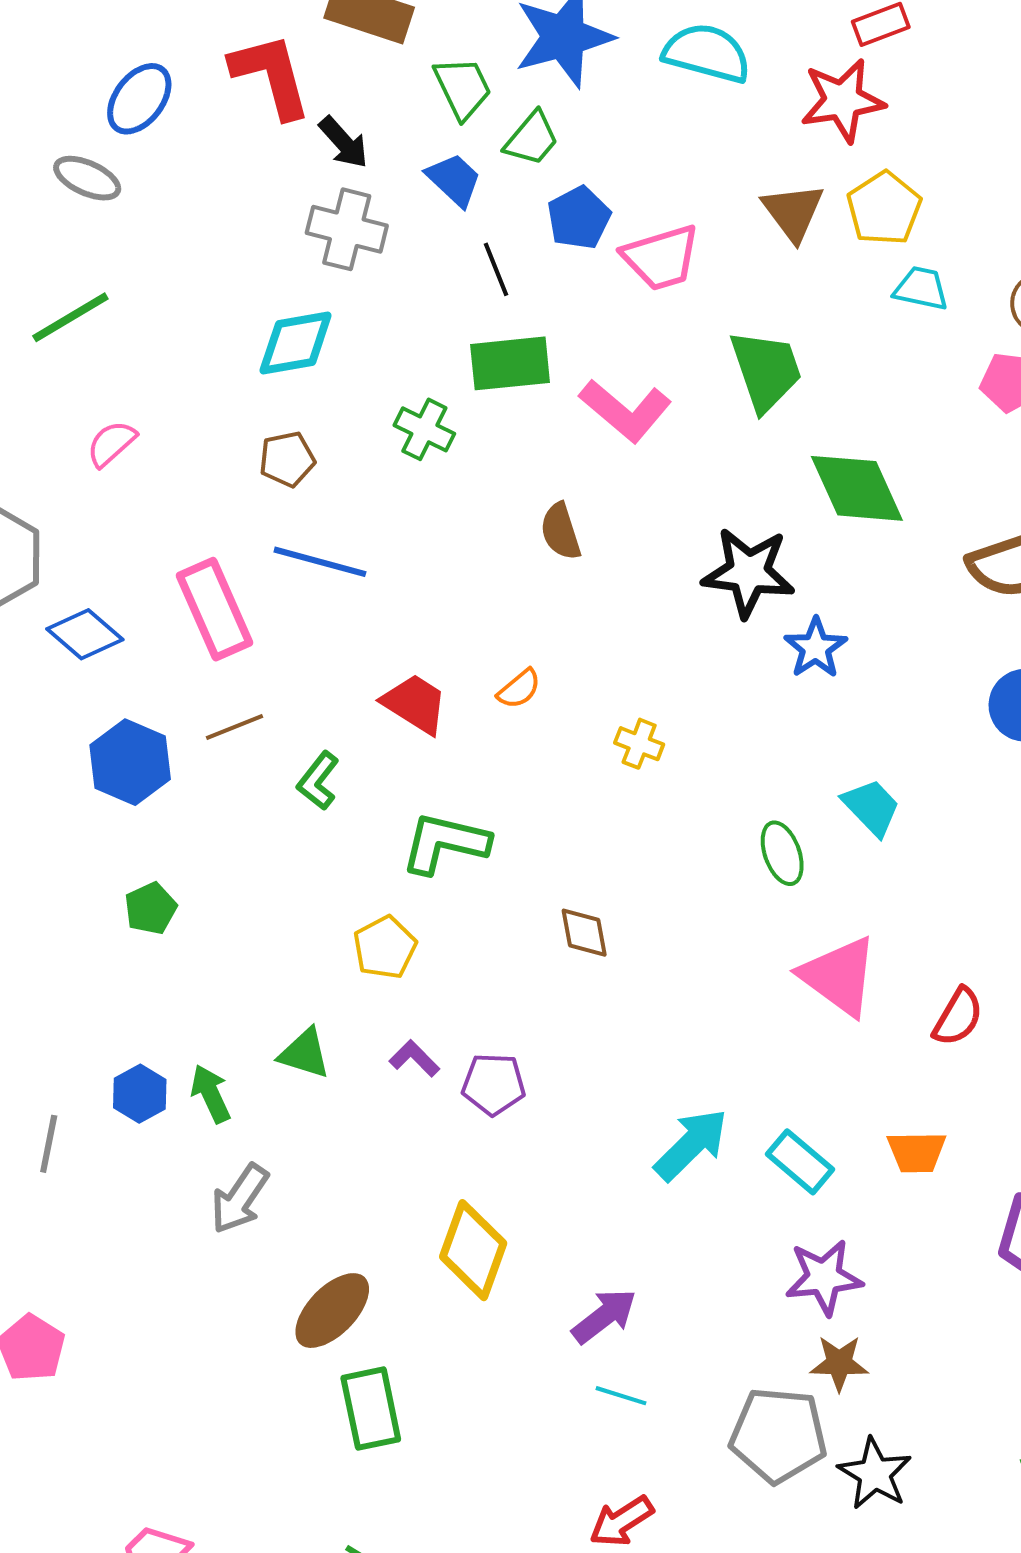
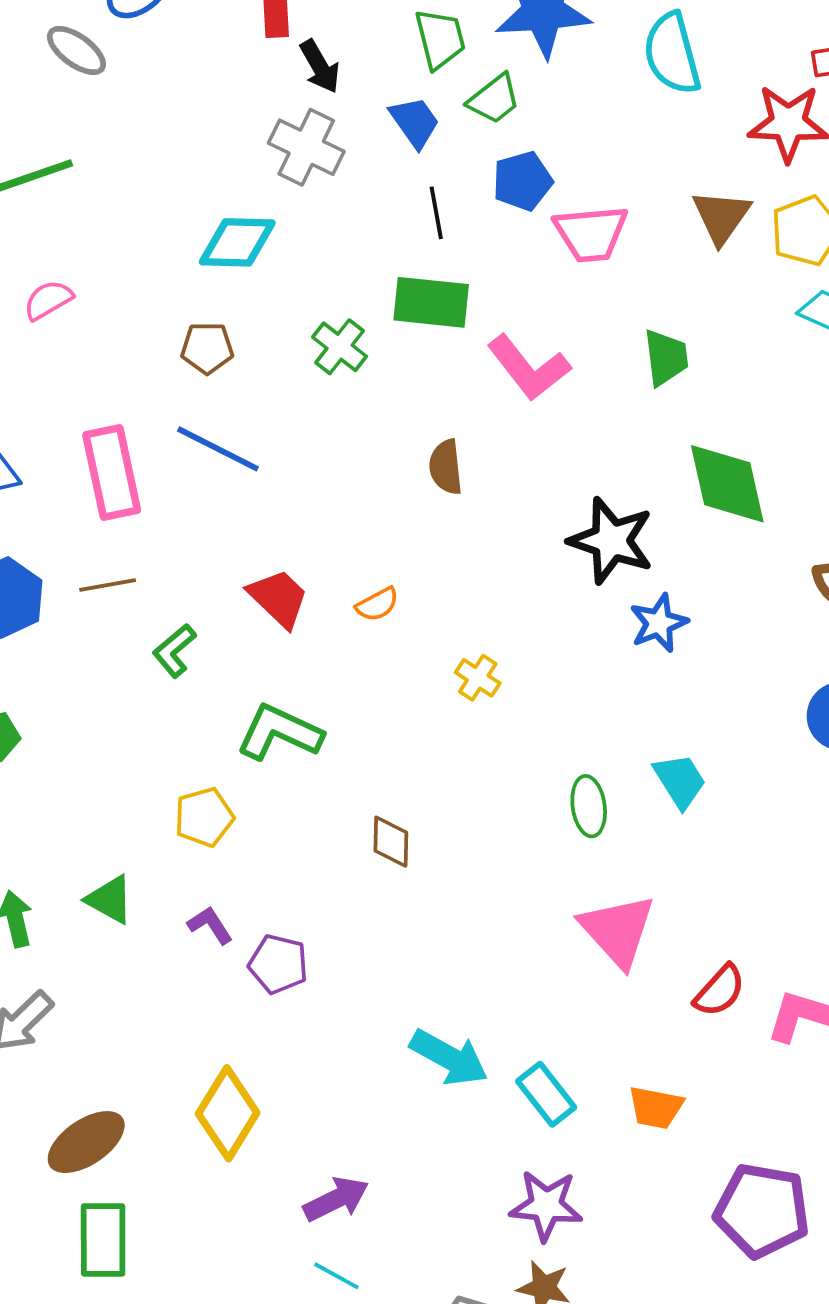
cyan semicircle: (707, 53) -> (672, 54), turned -132
green trapezoid: (766, 370) -> (666, 358), size x0.7
cyan arrow: (691, 1145) -> (449, 1058), turned 62

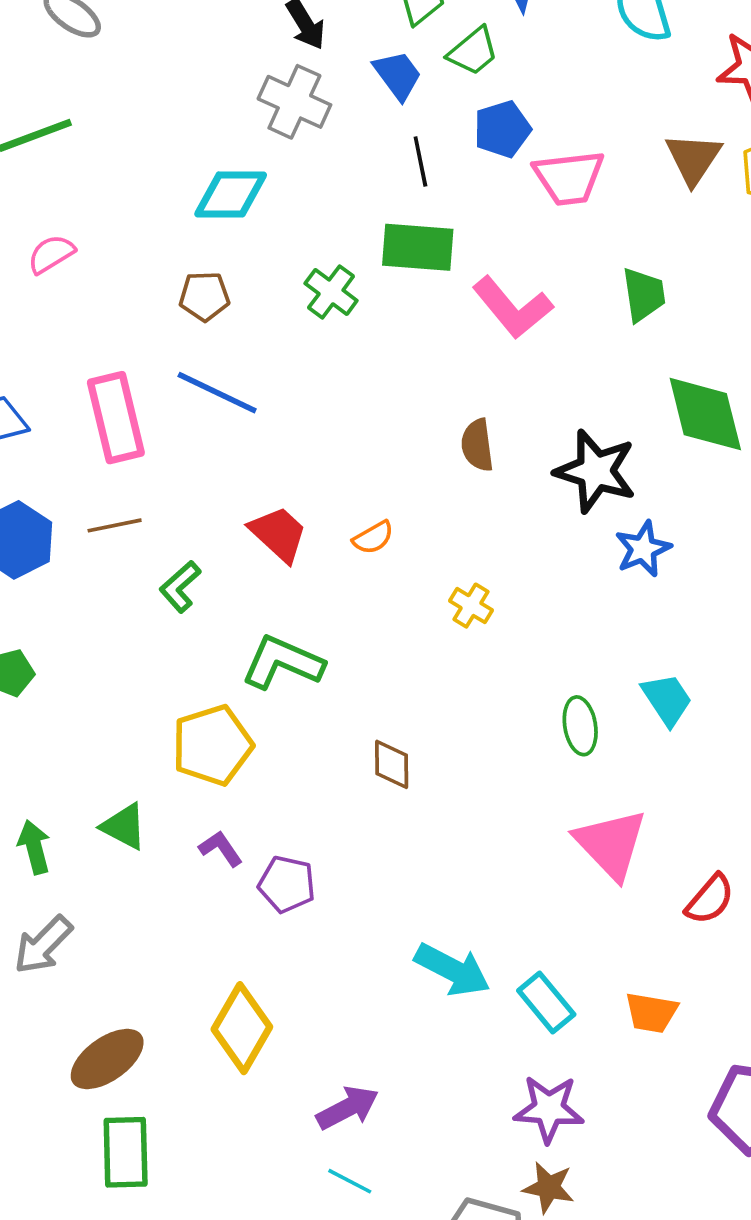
brown semicircle: (446, 467) -> (477, 445), moved
yellow pentagon: (204, 817) -> (212, 745), size x1.4

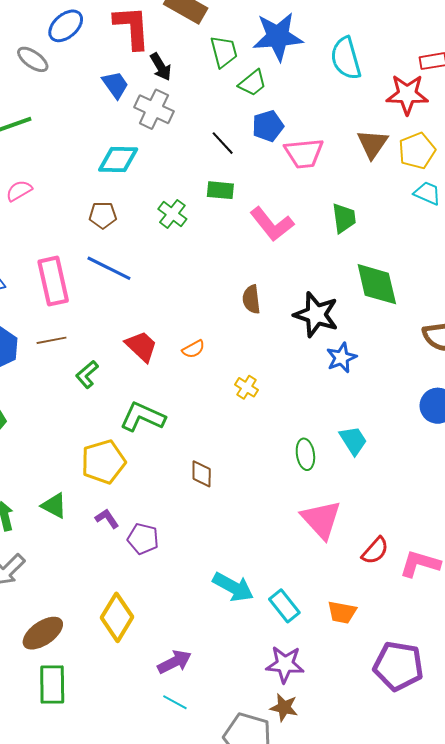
blue trapezoid: (398, 75) -> (115, 85), moved
black line: (420, 162) -> (223, 143), turned -32
green rectangle: (418, 247) -> (220, 190), size x0.7

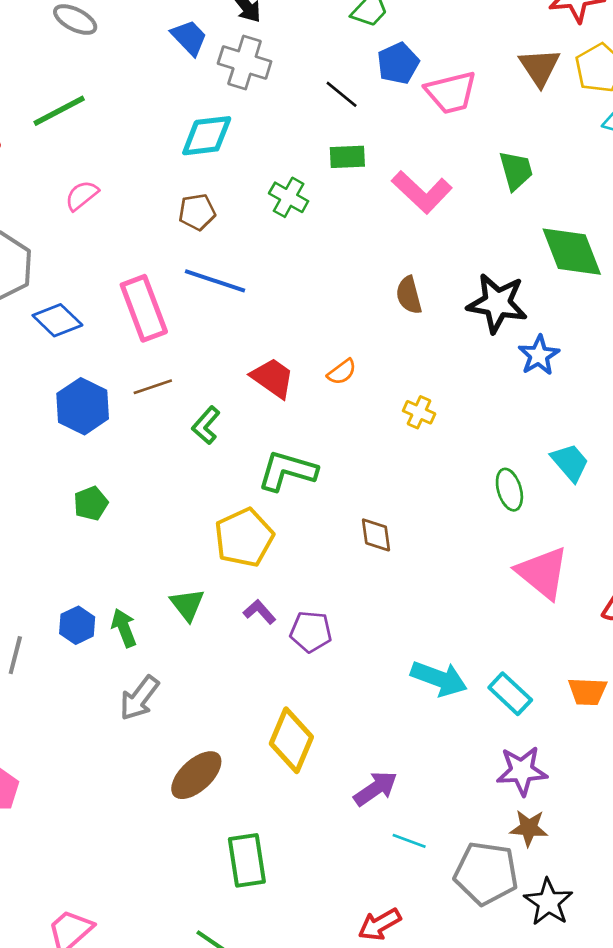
green triangle: (54, 506) -> (187, 605), turned 32
green rectangle: (52, 684) -> (247, 860), moved
cyan line: (175, 702) -> (409, 841), moved

